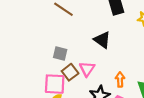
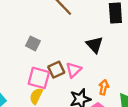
gray square: (60, 54) -> (33, 43), moved

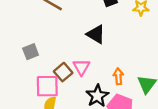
gray square: (33, 43) -> (31, 52), turned -32

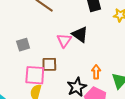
pink triangle: (81, 67) -> (64, 40), moved
brown square: (63, 72) -> (49, 64), turned 35

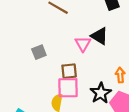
pink square: (35, 75) -> (68, 88), moved

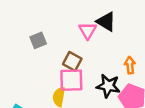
brown square: (69, 71) -> (72, 61), turned 35
black star: (101, 93) -> (108, 86), turned -30

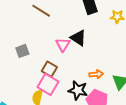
orange arrow: (130, 65) -> (96, 74), turned 88
pink square: (71, 80) -> (48, 84), turned 30

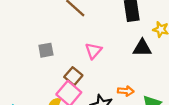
black triangle: (78, 38) -> (142, 48), moved, turned -42

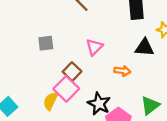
orange arrow: (126, 91) -> (122, 71), moved

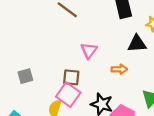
gray square: (46, 43) -> (25, 76), moved
brown square: (72, 72) -> (71, 77), turned -30

